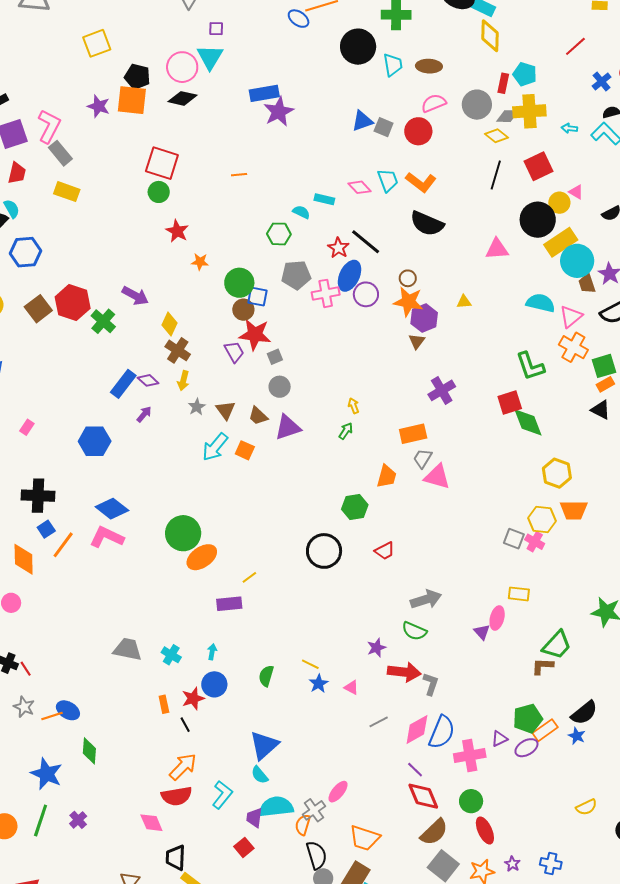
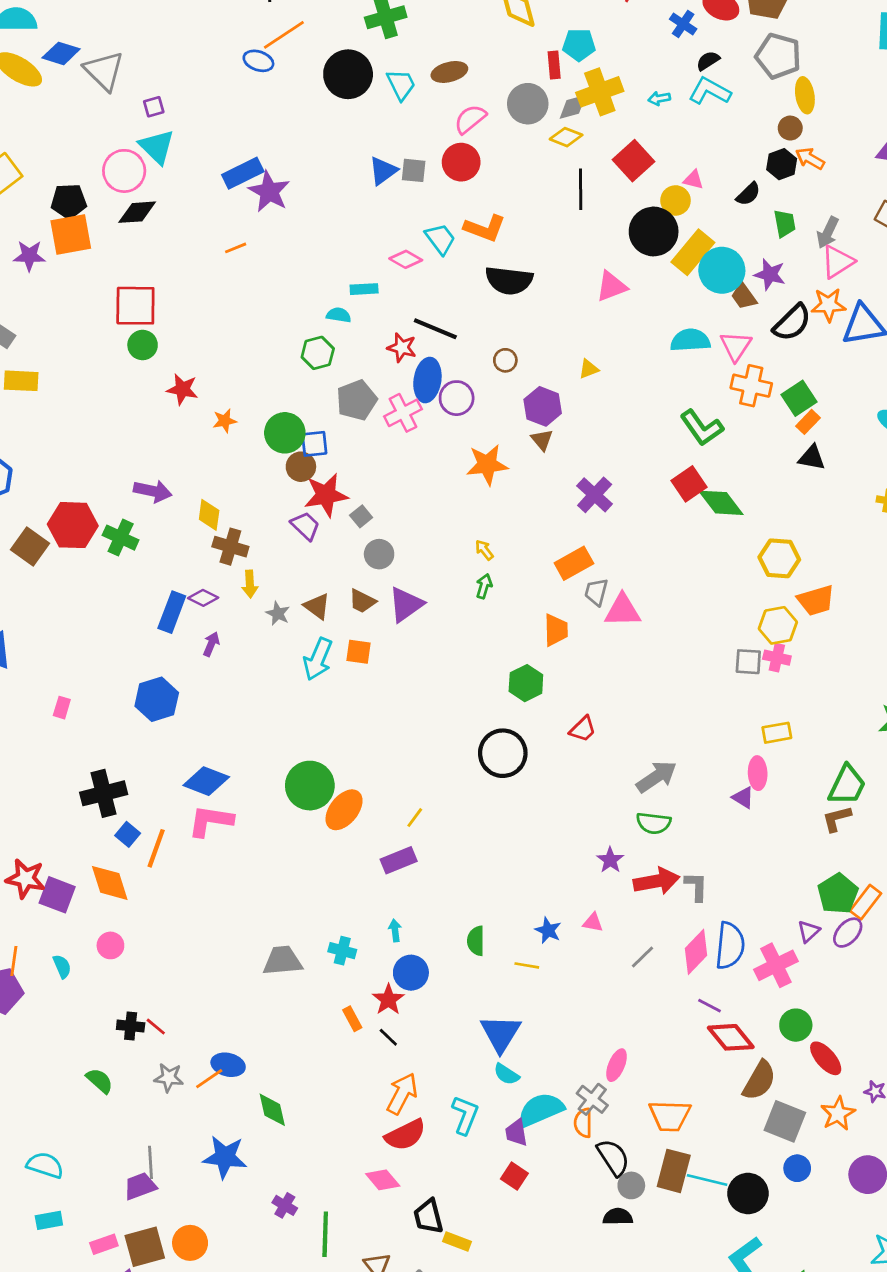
orange line: (239, 175) -> (236, 248), moved
orange star: (408, 302) -> (487, 465), moved
yellow line: (310, 664) -> (527, 965), moved
green line: (41, 820) -> (325, 1234), moved

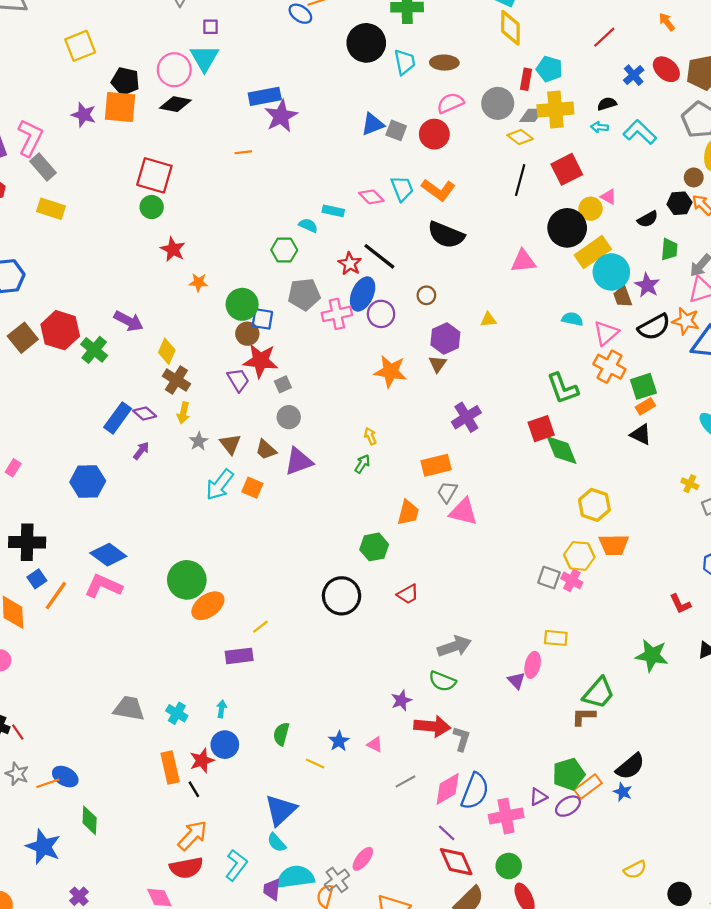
black semicircle: (708, 61) -> (607, 104), moved
cyan semicircle: (690, 340) -> (572, 319), size x0.7
orange rectangle: (352, 1019) -> (170, 768), size x1.6

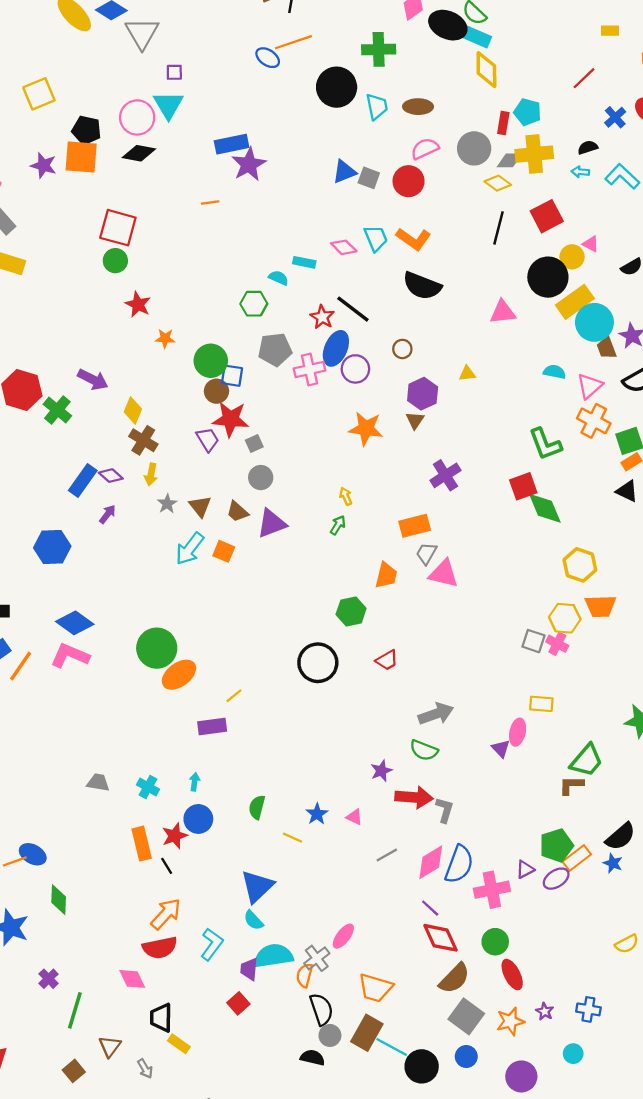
gray trapezoid: (129, 708) -> (98, 783), size x0.7

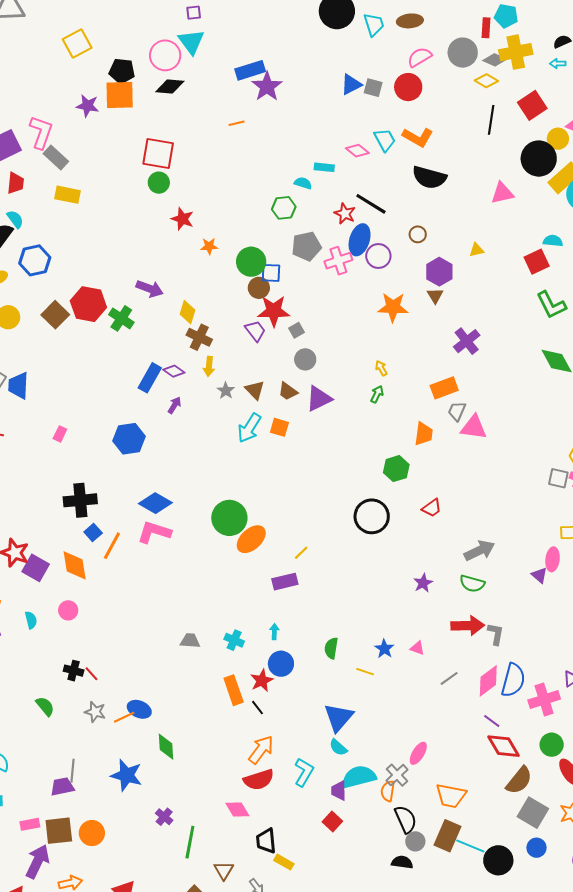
gray diamond: (509, 160) -> (495, 60), turned 30
red square: (523, 486) -> (537, 262), moved
purple star: (381, 771) -> (423, 583), moved

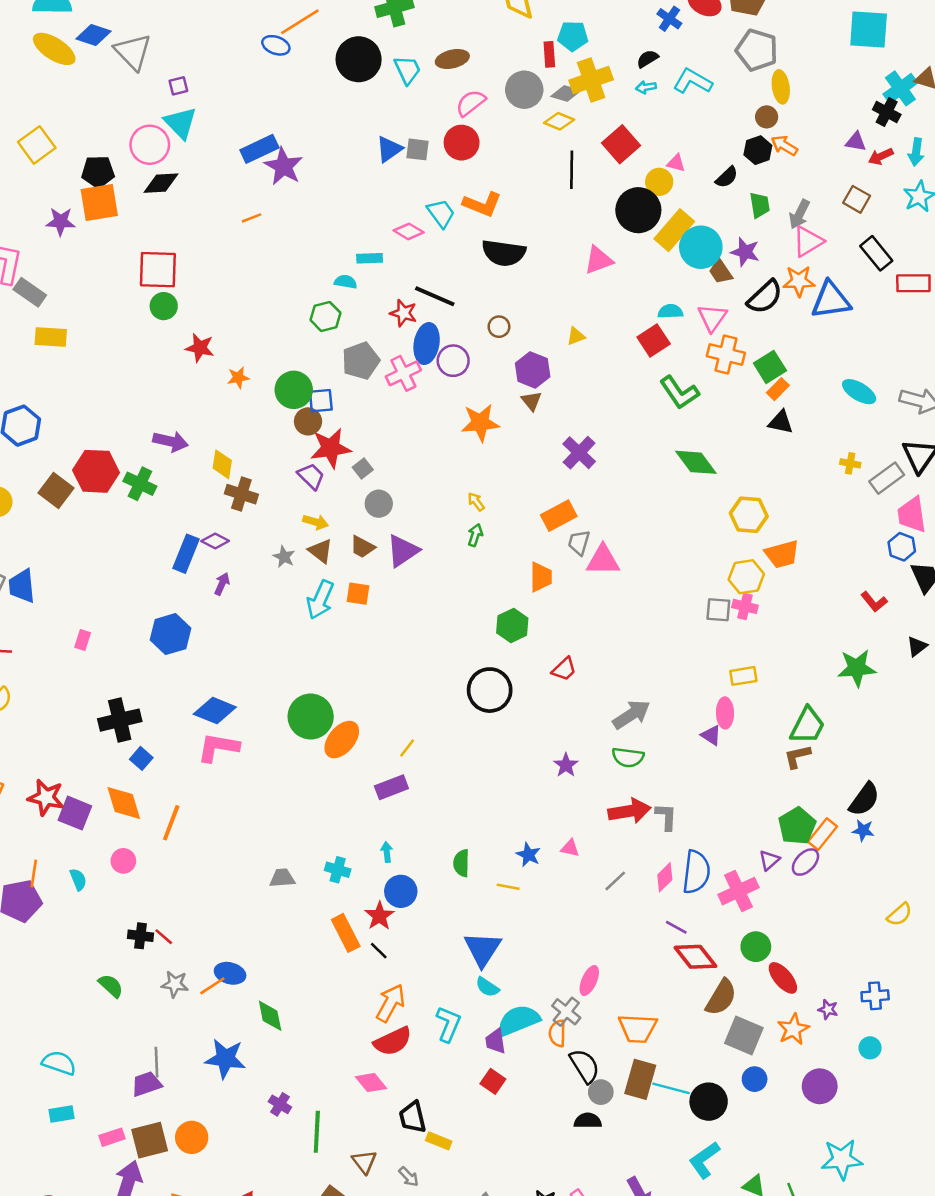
yellow arrow: (209, 366) -> (316, 522), moved, turned -72
orange line: (112, 546) -> (171, 823), moved
pink diamond: (488, 681) -> (665, 877), size x0.7

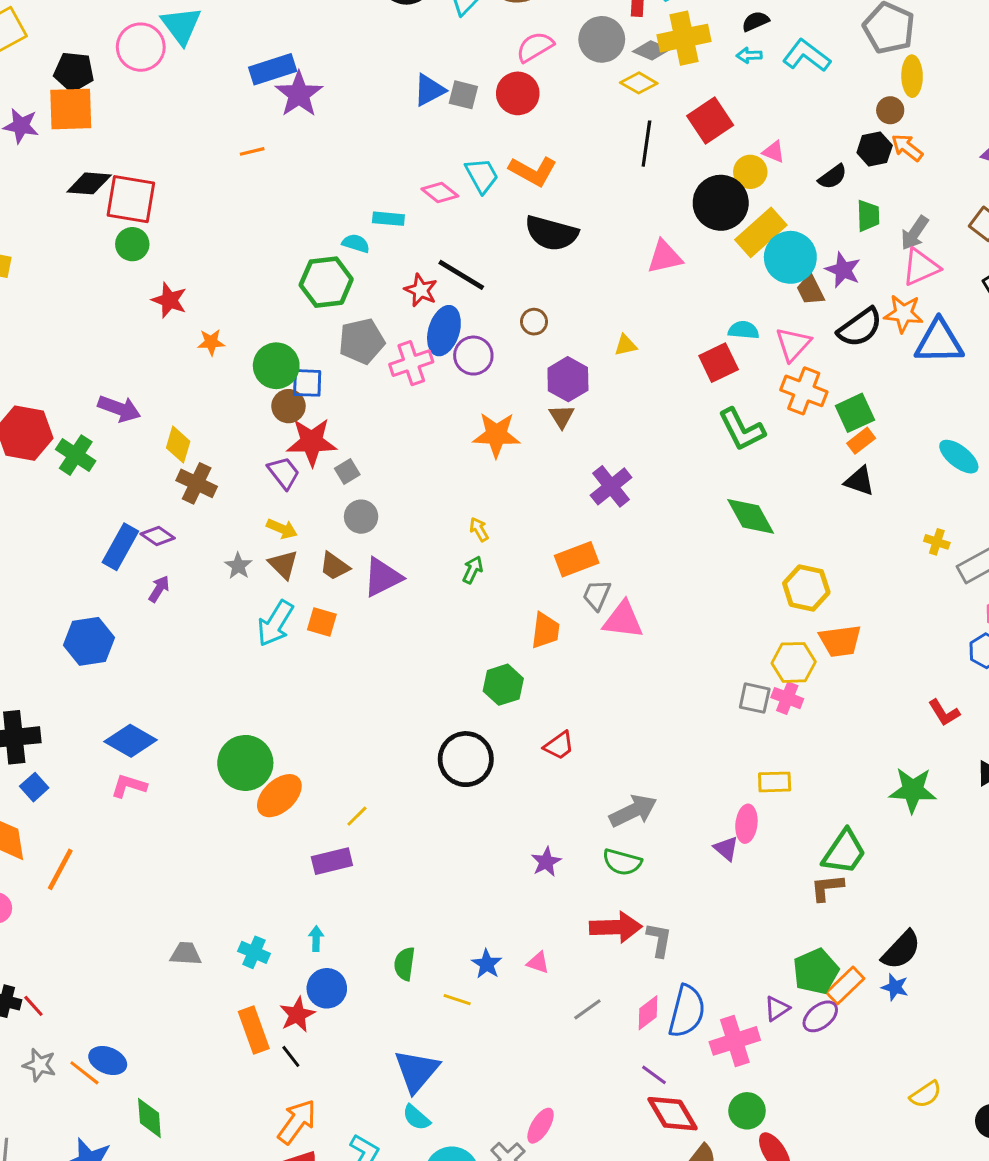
black diamond: (161, 183) -> (89, 183), moved
green hexagon: (326, 316) -> (326, 282), size x1.4
pink L-shape: (218, 747) -> (129, 786), size x0.7
orange line: (212, 986) -> (84, 1073), turned 64

